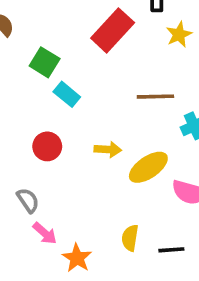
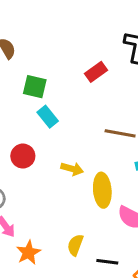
red rectangle: (113, 30) -> (96, 72), size x0.6
green square: (45, 62) -> (35, 87), turned -30
yellow ellipse: (148, 167) -> (102, 190), turned -72

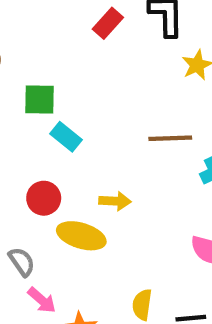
red rectangle: (96, 72) -> (108, 23), moved
yellow ellipse: (102, 190) -> (81, 236), moved, turned -56

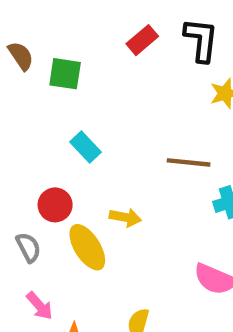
green square: (40, 99) -> (65, 74), moved
yellow ellipse: (81, 236) -> (87, 247), turned 33
gray semicircle: (22, 262) -> (28, 247), moved

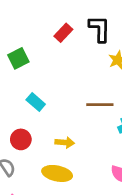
green square: (65, 74) -> (18, 58), turned -30
yellow ellipse: (87, 247) -> (57, 173), moved, turned -40

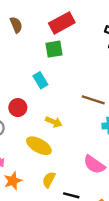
red rectangle: (63, 33) -> (62, 23), moved, size x1.5
green square: (18, 58) -> (54, 49), moved

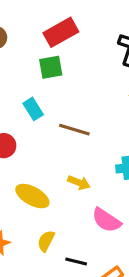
brown line: (93, 100) -> (74, 130), moved
yellow arrow: (54, 122) -> (79, 183), moved

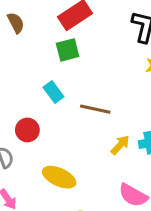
yellow arrow: (79, 183) -> (120, 145), moved, turned -65

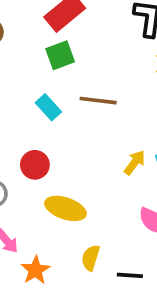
brown line: (95, 109) -> (98, 101), moved
red circle: (27, 130) -> (35, 165), moved

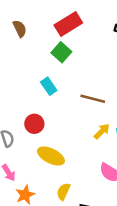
green square: (60, 55) -> (61, 52), turned -36
brown line: (98, 101) -> (93, 99), moved

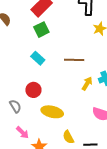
green square: (61, 52) -> (41, 30), turned 35
yellow semicircle: (63, 192) -> (68, 137), turned -40

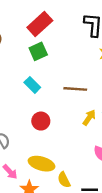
red circle: (33, 90) -> (41, 121), moved
yellow ellipse: (52, 112) -> (42, 164), moved

